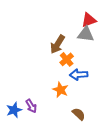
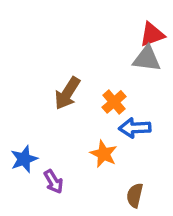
brown arrow: (57, 44) -> (67, 93), moved
blue star: (14, 110) -> (24, 159), moved
brown semicircle: (79, 114) -> (135, 195), turned -120

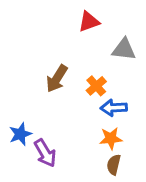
red triangle: (152, 34) -> (89, 22), moved
orange star: (104, 154) -> (111, 138), moved, turned -30
purple arrow: (53, 182) -> (45, 153), size x1.4

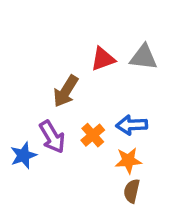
red triangle: (89, 22) -> (103, 59), moved
orange cross: (96, 86) -> (93, 135), moved
purple arrow: (45, 153) -> (52, 137), moved

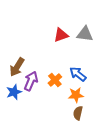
brown arrow: (66, 91) -> (17, 67), moved
blue arrow: (132, 125) -> (78, 74), turned 42
purple arrow: (52, 137) -> (31, 81), turned -126

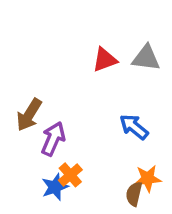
orange cross: (55, 80) -> (70, 175), moved
blue star: (14, 92) -> (55, 187), moved
orange star: (76, 95) -> (148, 178), moved

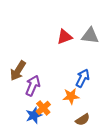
blue arrow: (134, 127) -> (83, 78), turned 78
orange star: (148, 178) -> (71, 96), moved
brown semicircle: (134, 194) -> (83, 120), turned -136

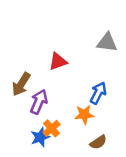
red triangle: (65, 37) -> (58, 61), moved

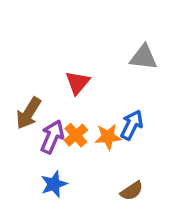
red triangle: (58, 61) -> (78, 83), turned -30
orange star: (84, 114) -> (108, 137), moved
orange cross: (51, 128) -> (76, 135), moved

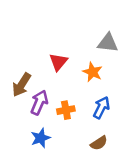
blue arrow: (132, 125) -> (101, 108), moved
orange cross: (76, 135) -> (66, 110), moved, turned 30
orange star: (108, 137) -> (93, 72), moved, turned 30

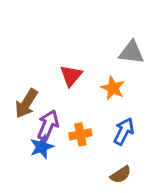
blue star: (41, 138) -> (42, 147), moved

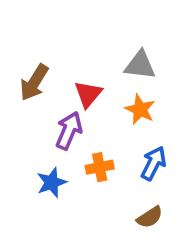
gray triangle: (131, 52) -> (140, 65), moved
brown arrow: (26, 103) -> (34, 82), moved
purple arrow: (48, 125) -> (69, 131), moved

